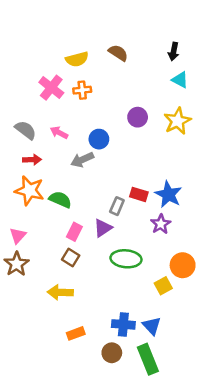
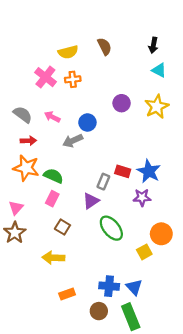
brown semicircle: (118, 53) -> (105, 46), turned 30
purple star: (161, 224) -> (142, 197), turned 30
pink rectangle: (74, 232) -> (52, 199), moved
green ellipse: (126, 259) -> (111, 228), turned 45

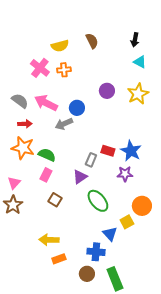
pink arrow: (52, 117) -> (46, 103), size x1.6
yellow arrow: (53, 258) -> (49, 240), moved
blue triangle: (134, 287) -> (110, 234), moved

